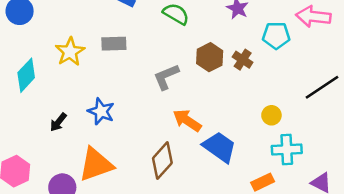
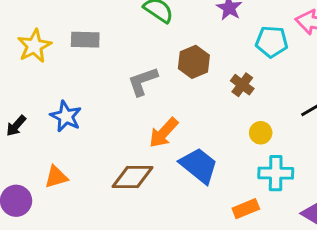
brown cross: (243, 60) -> (242, 85), moved
orange arrow: (187, 120) -> (164, 133), turned -84
brown diamond: (162, 161) -> (133, 177), turned 45
orange triangle: (96, 164) -> (56, 177), size x0.6

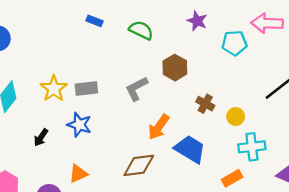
gray rectangle: (85, 40) -> (86, 89), moved
yellow star: (34, 46) -> (54, 89), moved
brown cross: (242, 85) -> (205, 104), moved

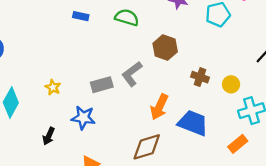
yellow star: (54, 89) -> (53, 87), size x0.6
gray rectangle: (86, 89) -> (102, 85), moved

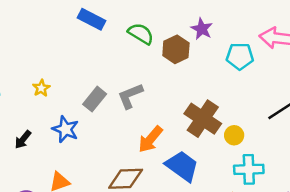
blue rectangle: (81, 16) -> (91, 19), size x1.5
brown hexagon: (165, 48) -> (176, 49), moved
brown cross: (200, 77) -> (203, 119), size x1.8
gray rectangle: (102, 85) -> (95, 99), turned -50

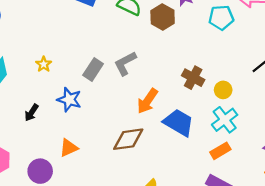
brown cross: (203, 119) -> (193, 78), size x0.7
cyan cross: (249, 169) -> (225, 120), moved, turned -30

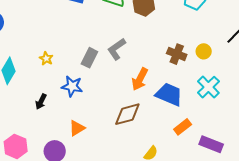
yellow circle: (223, 90) -> (204, 51), moved
orange rectangle: (220, 151) -> (183, 127), moved

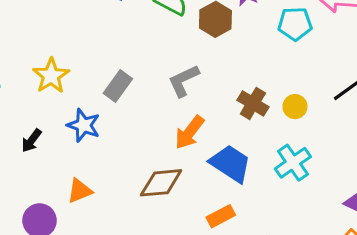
gray L-shape: (117, 49) -> (184, 81), moved
yellow star: (46, 59) -> (51, 76), size x1.6
orange rectangle: (183, 127) -> (221, 216), moved

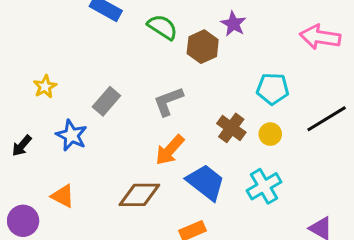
cyan pentagon: (295, 24) -> (273, 89), moved
yellow star: (51, 76) -> (45, 87), size x0.7
orange triangle: (80, 191) -> (63, 196), turned 45

